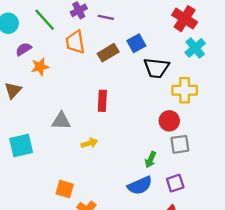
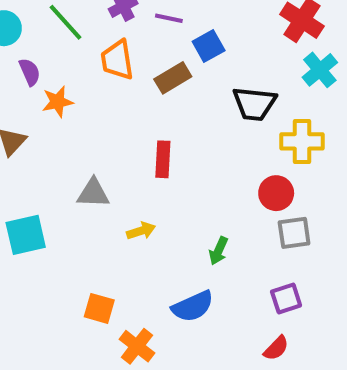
blue square: (136, 43) -> (209, 46), moved
purple semicircle: (24, 49) -> (30, 72), turned 98
green arrow: (150, 160) -> (218, 251), moved
blue semicircle: (140, 185) -> (193, 306), moved

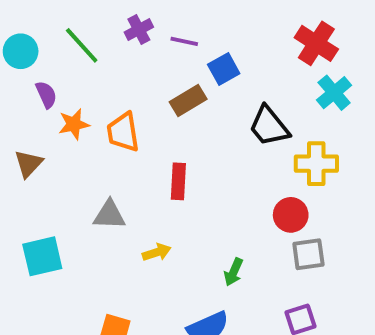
orange trapezoid: (117, 60) -> (123, 132), moved
black trapezoid: (254, 104) -> (269, 126), turned 45

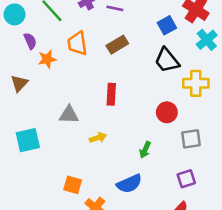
blue square: (224, 69) -> (167, 25), moved
orange trapezoid: (123, 132) -> (77, 43), moved
red circle: (291, 215) -> (167, 112), moved

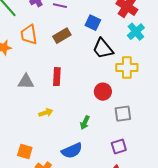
blue square: (167, 25) -> (93, 23), moved, turned -35
gray triangle: (69, 115) -> (26, 82), moved

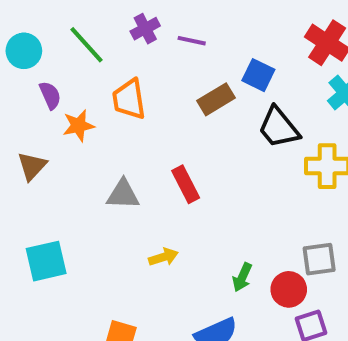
brown rectangle: (62, 36) -> (216, 99), moved
red rectangle: (57, 77) -> (186, 184), turned -30
red circle: (103, 92) -> (289, 289), moved

